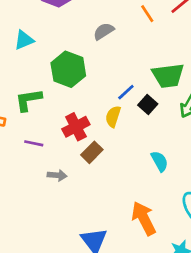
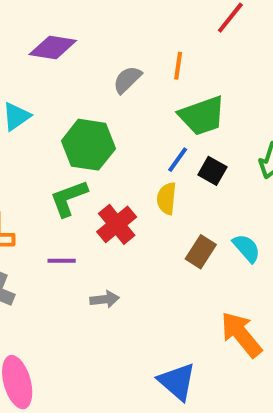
orange line: (147, 14) -> (178, 66), moved, turned 54
green trapezoid: (168, 76) -> (202, 116), moved
green L-shape: (28, 100) -> (69, 198), moved
brown rectangle: (92, 152) -> (201, 252), moved

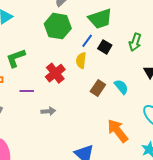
green hexagon: (88, 145) -> (58, 26), moved
green L-shape: (69, 198) -> (16, 58), moved

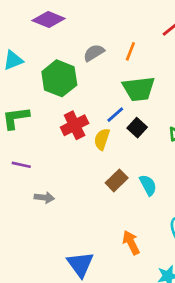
green hexagon: (58, 26) -> (59, 78), moved
red cross: (55, 73) -> (75, 125), moved
orange arrow: (118, 131) -> (131, 243), size x0.7

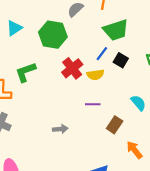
yellow semicircle: (102, 139) -> (95, 75), turned -105
purple line: (21, 165) -> (93, 104), moved
brown rectangle: (117, 180) -> (115, 125), moved

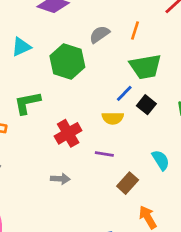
red cross: (72, 68) -> (68, 133), moved

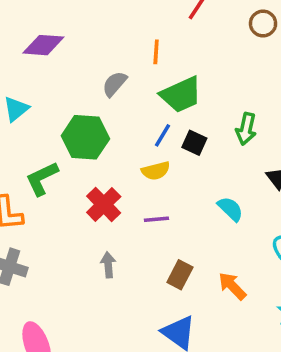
gray semicircle: (99, 34) -> (115, 84), moved
green hexagon: (67, 61) -> (85, 137), moved
gray arrow: (60, 179) -> (108, 265), turned -84
brown rectangle: (128, 183) -> (180, 275), moved

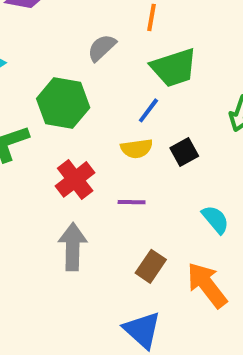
black square: (194, 143) -> (184, 152), moved, turned 30
cyan semicircle: (230, 209) -> (215, 219), moved
gray arrow: (108, 265) -> (73, 247), size x1.6
orange arrow: (232, 286) -> (207, 285), size x1.4

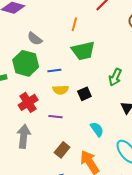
gray semicircle: (102, 48) -> (35, 39), moved, turned -105
blue line: (148, 110) -> (54, 71), moved, turned 40

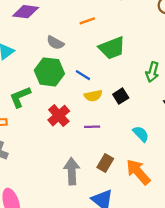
orange line: (74, 24) -> (87, 21), moved, turned 64
blue line: (54, 71) -> (83, 75), turned 48
gray arrow: (24, 136) -> (72, 171), moved

